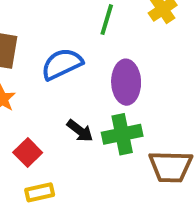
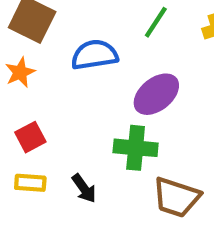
purple ellipse: (126, 82) -> (156, 94), turned 36
black arrow: (80, 131) -> (84, 188), moved

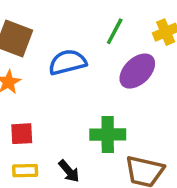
purple ellipse: (156, 94) -> (137, 71), moved
red square: (30, 137) -> (22, 134), turned 30

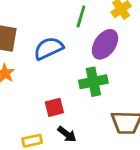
red square: (22, 134) -> (54, 107), moved
green cross: (108, 134) -> (93, 82), moved

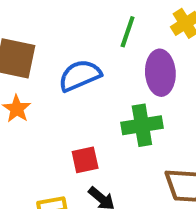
purple ellipse: (105, 44) -> (160, 73), turned -40

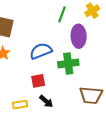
blue semicircle: (80, 76) -> (41, 51), moved

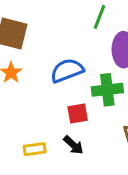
red square: (38, 81) -> (78, 114), moved

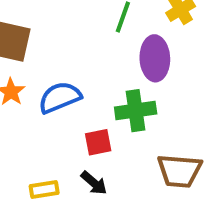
blue semicircle: (67, 70) -> (60, 97), moved

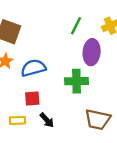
red square: (98, 142) -> (32, 99), moved

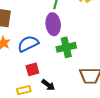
purple ellipse: (92, 52) -> (53, 24), moved

